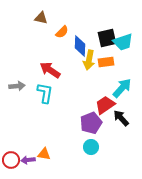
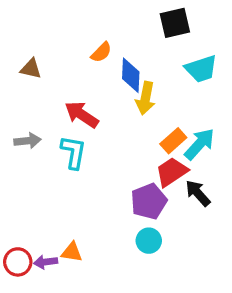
brown triangle: (41, 18) -> (31, 69), moved
black square: (107, 38) -> (175, 23), moved
orange rectangle: (106, 62) -> (173, 141), moved, turned -35

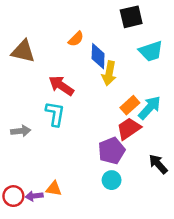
brown triangle: (31, 69) -> (23, 51), size x1.5
gray arrow: (28, 141) -> (21, 131), moved
black arrow: (198, 193) -> (158, 164), moved

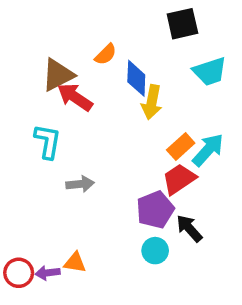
brown triangle: (23, 51) -> (58, 75), moved, turned -40
red arrow: (61, 86) -> (75, 97), moved
cyan L-shape: (55, 114) -> (48, 141), moved
gray arrow: (21, 131) -> (80, 184), moved
black arrow: (158, 164) -> (189, 228), moved

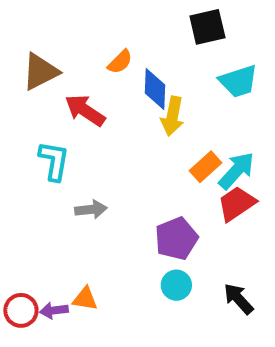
brown triangle: (58, 75) -> (40, 72), moved
red trapezoid: (179, 179) -> (237, 204), moved
black arrow: (189, 228) -> (238, 299), moved

